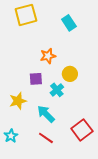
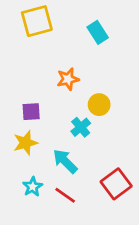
purple square: (36, 79) -> (31, 112), moved
cyan star: (11, 136) -> (33, 187), moved

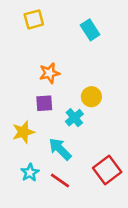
yellow square: (37, 21) -> (34, 19), size x0.7
orange star: (68, 79) -> (49, 73), moved
purple square: (31, 112) -> (44, 103), moved

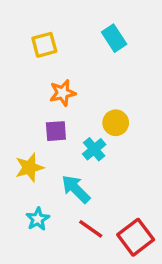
yellow square: (34, 19) -> (44, 45), moved
red square: (107, 170) -> (136, 237), moved
red line: (60, 180) -> (91, 229), moved

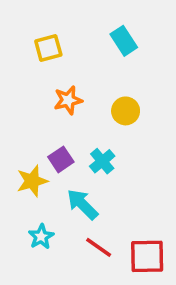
yellow circle: (116, 123) -> (126, 111), moved
purple square: (56, 131) -> (61, 159), moved, turned -30
red square: (136, 237) -> (147, 256), turned 36

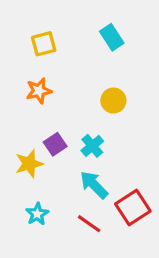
orange star: (68, 100) -> (39, 91), moved
cyan arrow: (82, 204) -> (94, 185), moved
red square: (147, 256) -> (133, 207), moved, turned -32

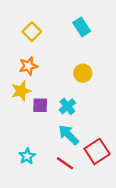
yellow square: (44, 44) -> (32, 32), turned -30
purple square: (55, 144) -> (40, 105), turned 35
yellow star: (29, 164) -> (21, 91), moved

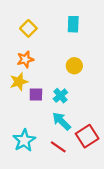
cyan rectangle: (82, 27) -> (73, 24), turned 35
cyan star: (27, 156) -> (24, 140), size x1.5

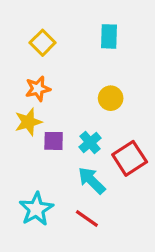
red square: (87, 136) -> (130, 158), moved

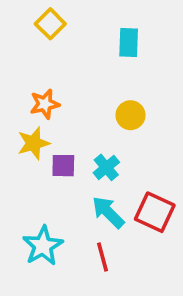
yellow square: (43, 43) -> (50, 24), moved
red square: (130, 158) -> (155, 212), moved, turned -32
red line: (87, 219) -> (103, 257), turned 40

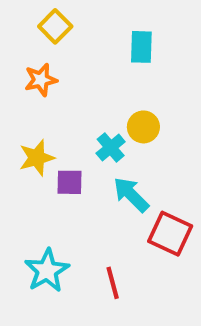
orange star: (45, 104) -> (41, 80), moved
cyan cross: (106, 167) -> (111, 147), moved
cyan arrow: (108, 212) -> (131, 195), moved

